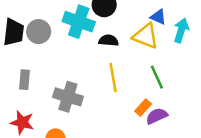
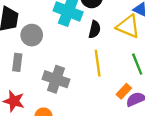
gray circle: (39, 32) -> (32, 35), moved
black semicircle: (109, 40) -> (95, 29), turned 96

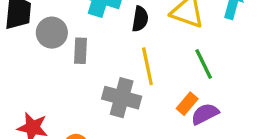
gray rectangle: (17, 62) -> (80, 51), moved
gray cross: (56, 79) -> (122, 98), moved

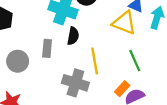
black semicircle: (140, 19) -> (73, 36), moved
gray circle: (52, 33) -> (18, 61), moved

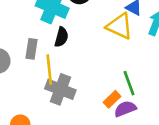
yellow line: (95, 61) -> (49, 70), moved
green line: (135, 61) -> (129, 83), moved

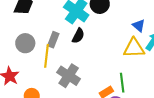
yellow triangle: (120, 26) -> (134, 48), moved, turned -40
yellow line: (49, 70) -> (47, 56), moved

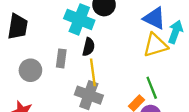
blue triangle: (139, 26) -> (154, 18), size x1.5
yellow line: (47, 56) -> (93, 72), moved

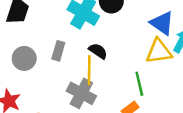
black semicircle: (89, 47) -> (98, 51), moved, turned -78
green line: (152, 88) -> (139, 84), moved

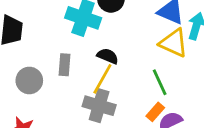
yellow triangle: (159, 51) -> (174, 43), turned 44
yellow line: (89, 70) -> (102, 79), turned 40

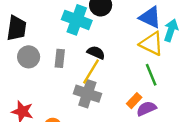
gray circle: (29, 80) -> (29, 57), moved
green line: (160, 82) -> (151, 75), moved

